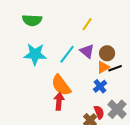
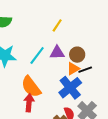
purple triangle: (87, 51) -> (57, 53), turned -42
blue cross: (100, 86) -> (70, 88), size x1.6

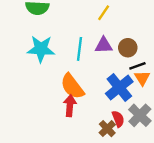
cyan line: (37, 56) -> (79, 49), turned -30
orange triangle: (73, 69) -> (142, 78), moved, turned -32

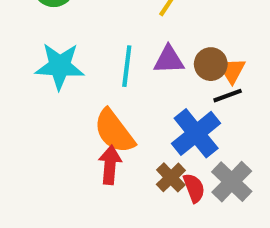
orange triangle: (142, 78) -> (232, 70), moved
brown cross: (107, 129) -> (171, 177), moved

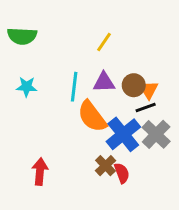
cyan star: (60, 66) -> (27, 87), size x0.6
orange semicircle: (114, 131) -> (92, 116), moved
red arrow: (110, 165) -> (40, 172), moved
gray cross: (232, 182) -> (156, 134), moved

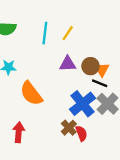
cyan line: (74, 87) -> (45, 33), moved
black line: (146, 108) -> (100, 83), turned 42
orange semicircle: (92, 116) -> (31, 93), moved

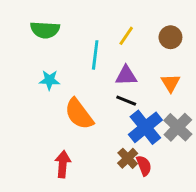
cyan line: (45, 33) -> (95, 55), moved
brown circle: (90, 66) -> (170, 37), moved
black line: (100, 83) -> (126, 101), moved

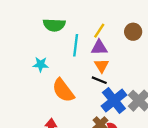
green semicircle: (45, 30) -> (54, 25), moved
purple triangle: (126, 76) -> (99, 48), moved
orange triangle: (170, 83) -> (102, 66), moved

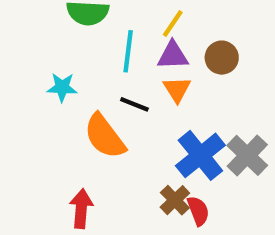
brown circle: (133, 32) -> (222, 58), moved
black line: (99, 80) -> (134, 104), moved

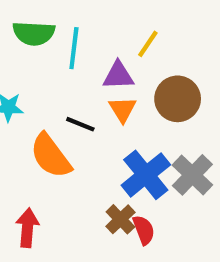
yellow line: (173, 24) -> (148, 44), moved
cyan line: (128, 51) -> (74, 48), moved
brown circle: (222, 58) -> (178, 99), moved, size x1.4

